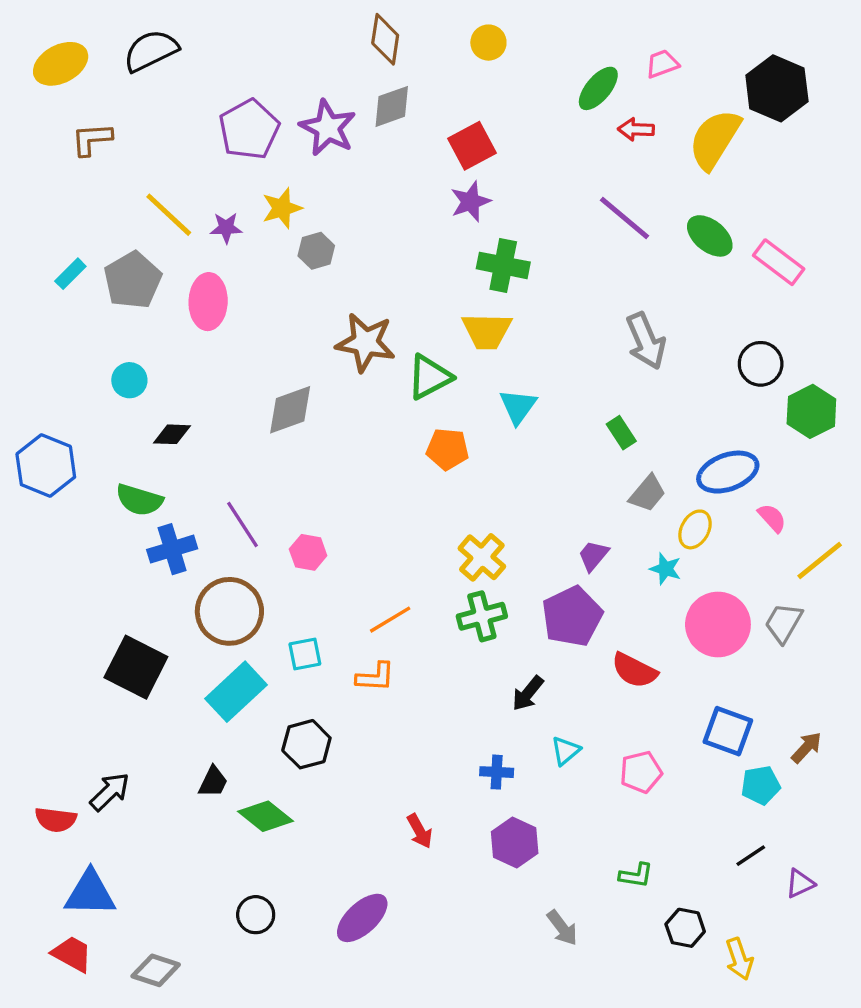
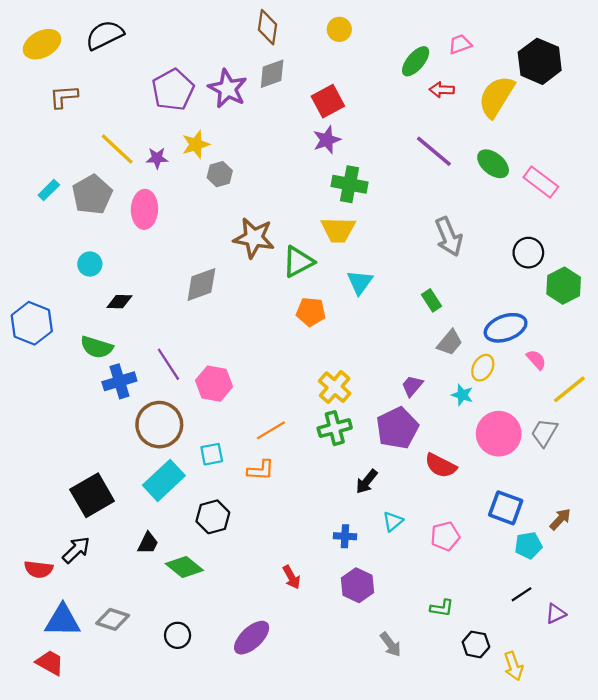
pink hexagon: (308, 552) -> (214, 384), size x1.4
black square: (136, 667) -> (92, 495), moved, turned 33
gray diamond: (156, 970) -> (113, 619), moved

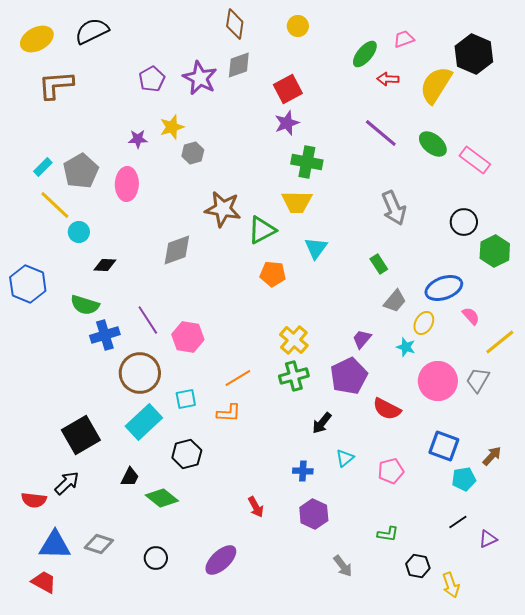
purple pentagon: (173, 90) -> (152, 79), size x0.7
brown L-shape: (64, 97) -> (56, 85), size x1.4
yellow line: (117, 149) -> (55, 205), moved

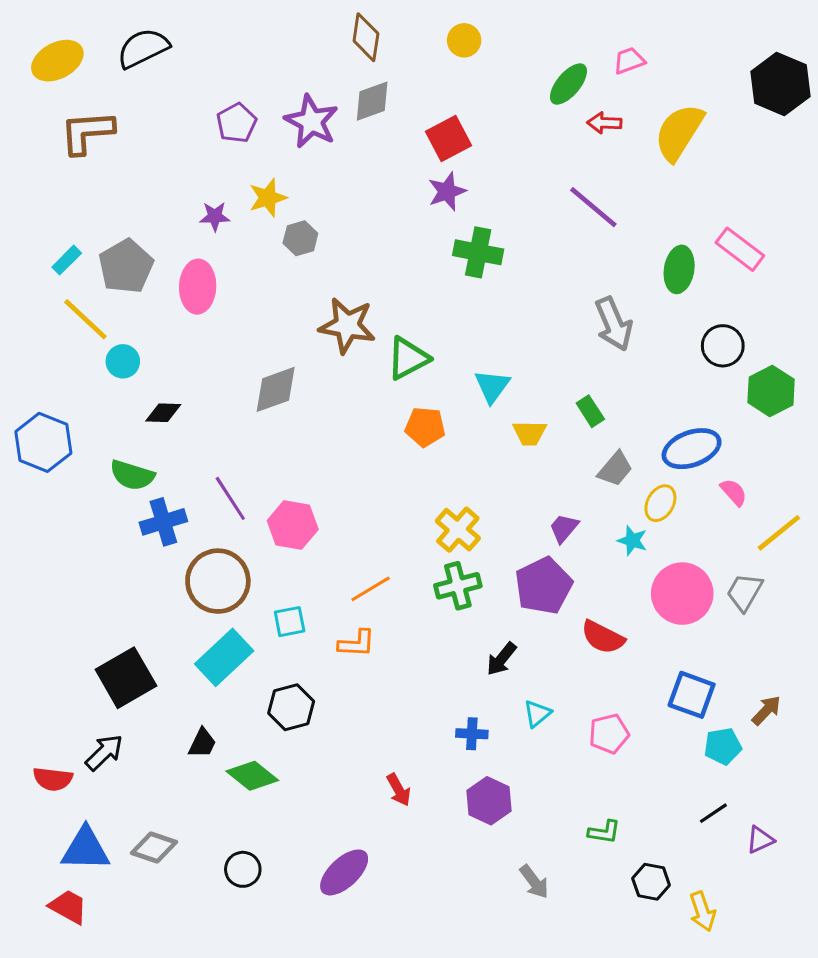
black hexagon: (474, 54) -> (780, 84), moved
green ellipse: (433, 144) -> (679, 269), moved, turned 60
yellow trapezoid: (297, 202) -> (530, 433), moved, size x0.7

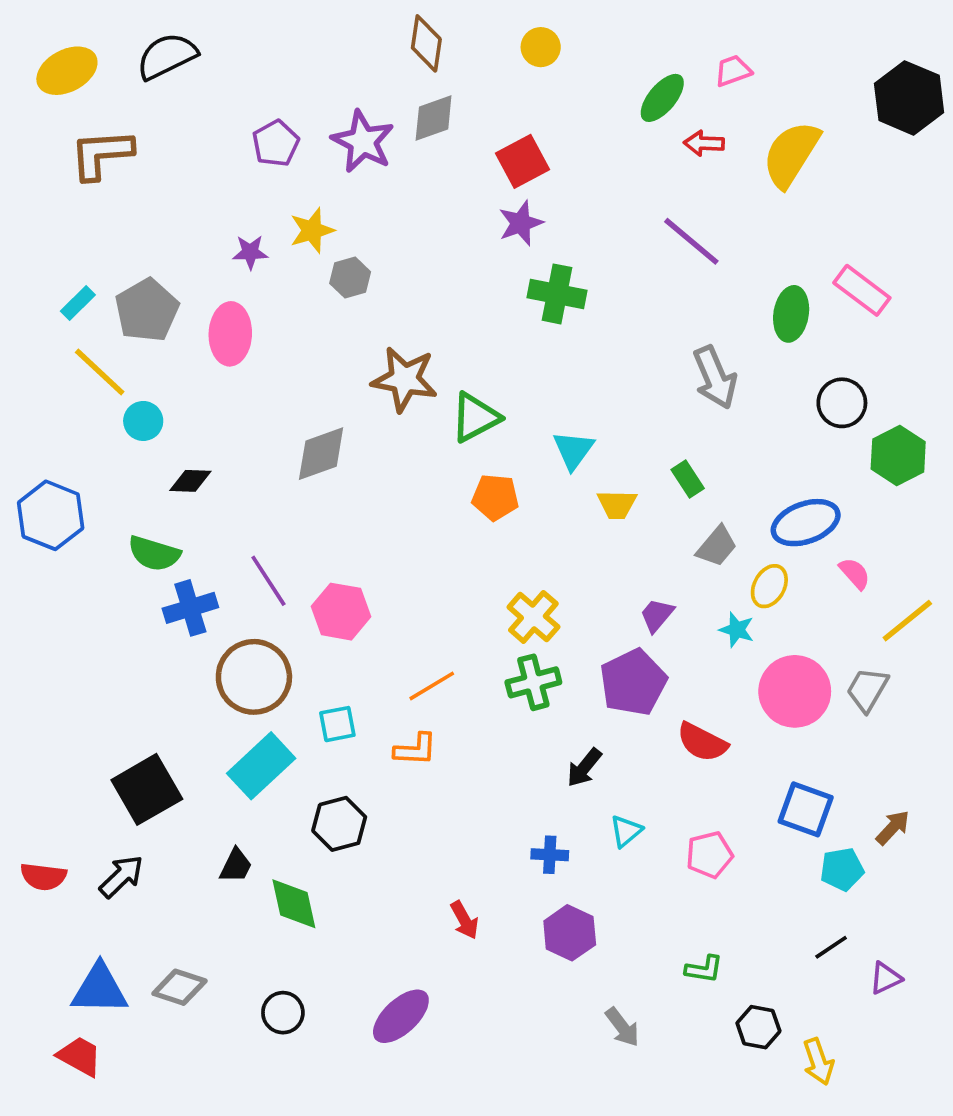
green diamond: (252, 776) -> (294, 904), turned 39
red semicircle: (53, 779) -> (43, 877), moved

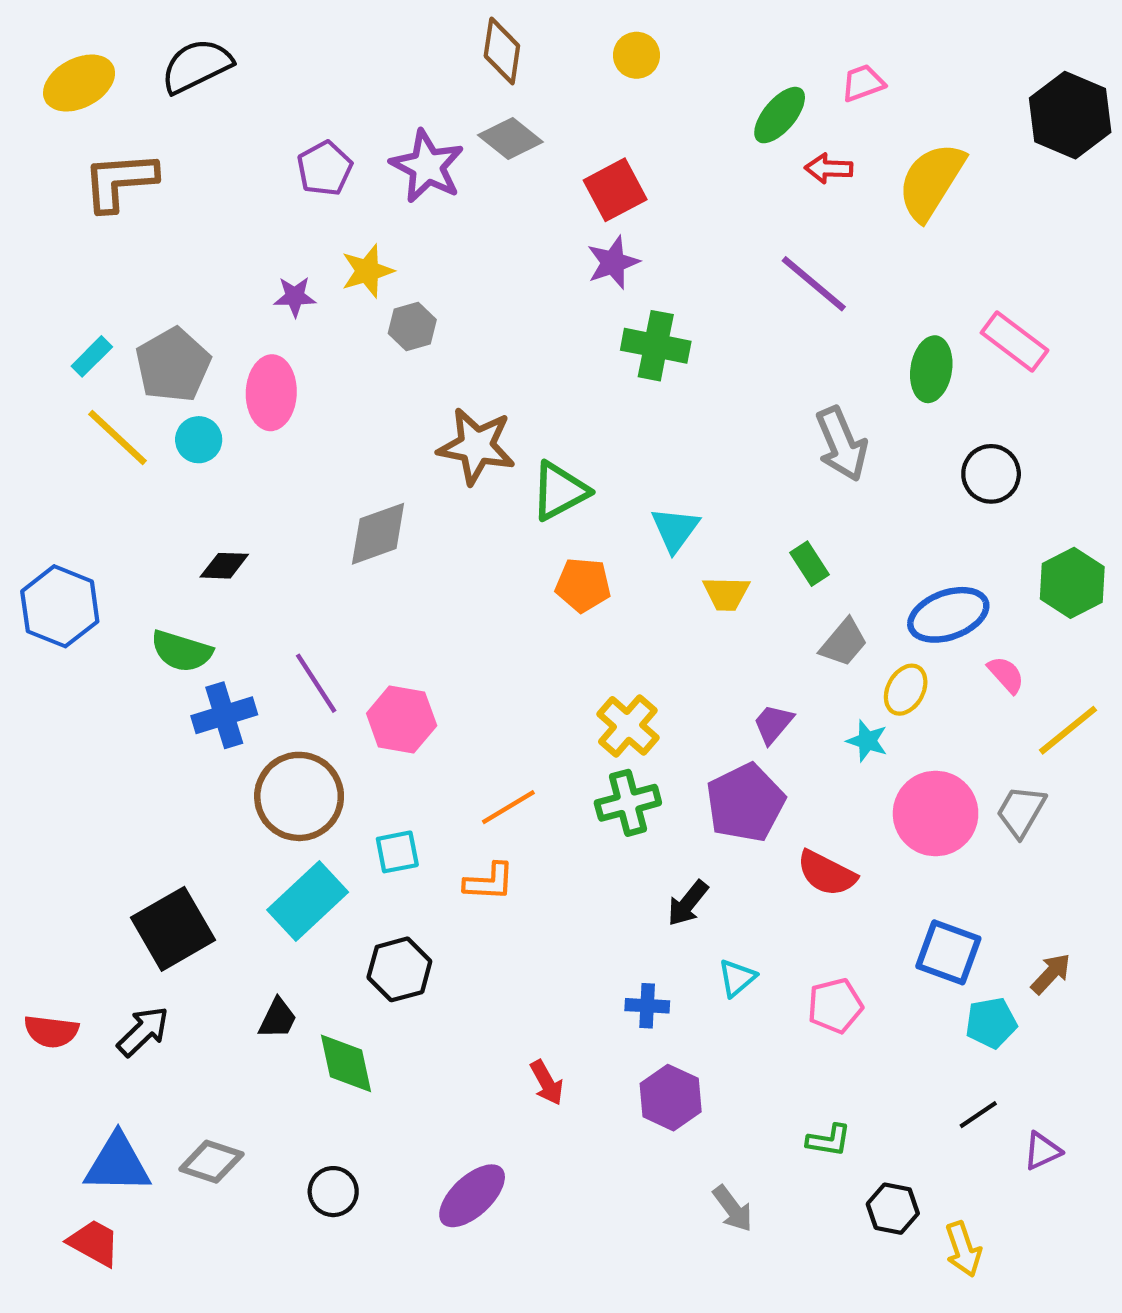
gray diamond: (434, 118) -> (510, 139), turned 58
cyan circle: (143, 421) -> (199, 440), moved
green hexagon: (898, 455) -> (1072, 583), moved

